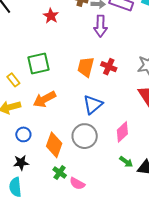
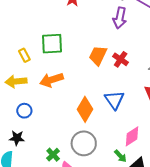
blue triangle: (93, 105) -> (114, 100), moved, turned -35
pink diamond: (122, 132) -> (132, 136), moved
gray circle: (85, 136) -> (84, 143), moved
orange diamond: (54, 145) -> (85, 109), moved

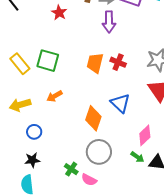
green square: (52, 44) -> (48, 61), turned 30
yellow rectangle: (24, 55) -> (20, 64), moved, size x1.5
orange arrow: (51, 80) -> (54, 96), size x0.7

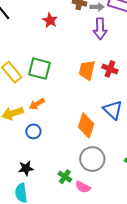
orange arrow: (54, 96) -> (37, 104), moved
blue circle: (34, 132) -> (33, 131), moved

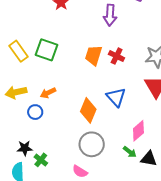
orange arrow: (37, 104) -> (48, 93), moved
green cross: (65, 177) -> (41, 160), moved

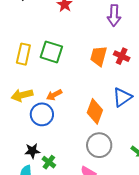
yellow rectangle: (18, 51) -> (23, 54), turned 50
blue triangle: (116, 97) -> (122, 97), turned 40
blue circle: (35, 112) -> (42, 114), size x1.5

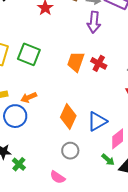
blue triangle: (122, 97) -> (97, 121), moved
gray circle: (99, 145) -> (70, 151), size x0.7

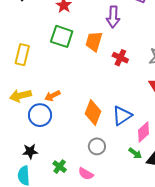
green square: (29, 54) -> (62, 36), moved
orange trapezoid: (76, 62) -> (94, 41), moved
green cross: (19, 164) -> (60, 167), moved

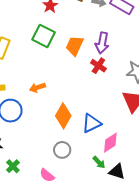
purple arrow: (113, 17) -> (102, 43), moved
orange arrow: (52, 96) -> (37, 88), moved
green cross: (60, 167) -> (13, 166), moved

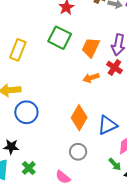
orange arrow: (37, 88) -> (91, 78), moved

